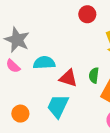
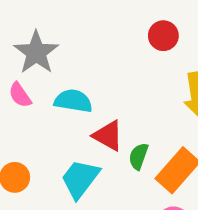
green semicircle: (94, 75) -> (138, 156), moved

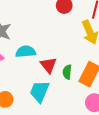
red triangle: (108, 136) -> (48, 65), turned 36

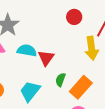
red triangle: (48, 65) -> (46, 58), moved

